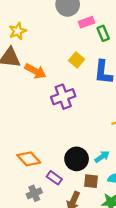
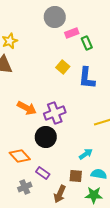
orange arrow: (35, 71) -> (27, 108), moved
purple cross: (63, 97) -> (55, 113), moved
black circle: (77, 159) -> (46, 137), moved

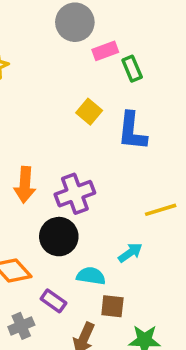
orange arrow: (27, 108) -> (25, 185), turned 66
cyan arrow: (86, 154) -> (130, 253), moved
cyan semicircle: (99, 174) -> (91, 276), moved

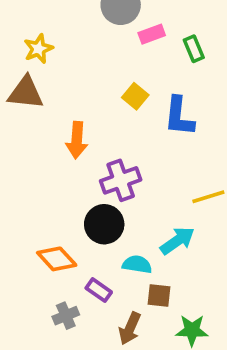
green rectangle: (132, 69) -> (194, 49), moved
orange arrow: (25, 185) -> (77, 140), moved
cyan arrow: (130, 253) -> (177, 241), size x1.4

